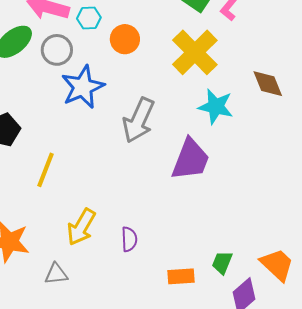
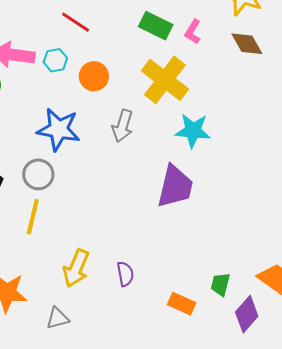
gray circle: (57, 50) -> (38, 174), moved
brown diamond: (268, 84) -> (247, 44), moved
blue star: (83, 87) -> (59, 129), turned -30
gray arrow: (139, 120) -> (123, 126), moved, size x0.7
orange rectangle: (181, 276) -> (182, 304), turned 36

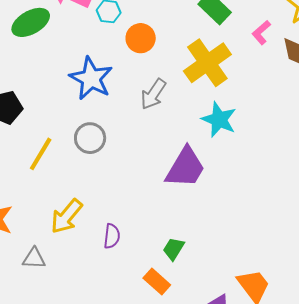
pink L-shape: (193, 32) -> (261, 32), moved
gray circle: (38, 174) -> (90, 138), moved
green trapezoid: (220, 284) -> (174, 249), moved

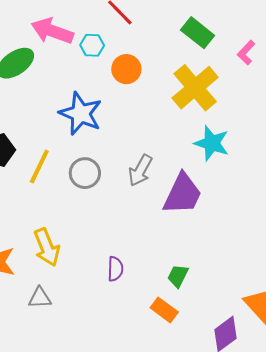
gray arrow: (153, 94) -> (140, 171), moved
yellow line: (41, 154) -> (39, 166), moved
yellow arrow: (67, 216) -> (47, 247), moved, turned -57

